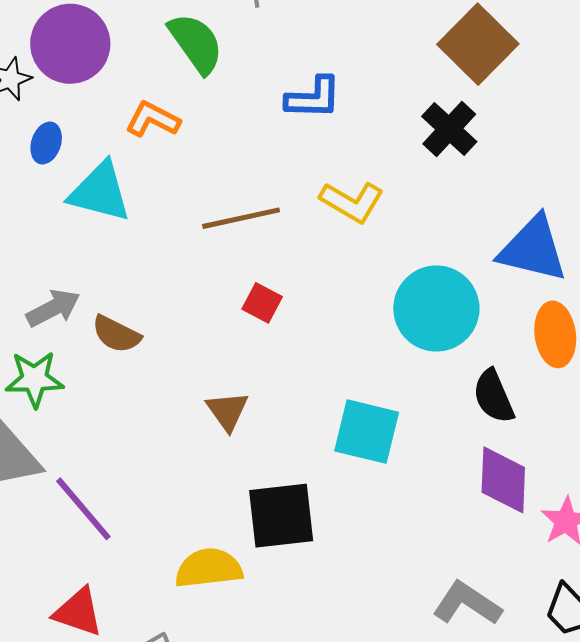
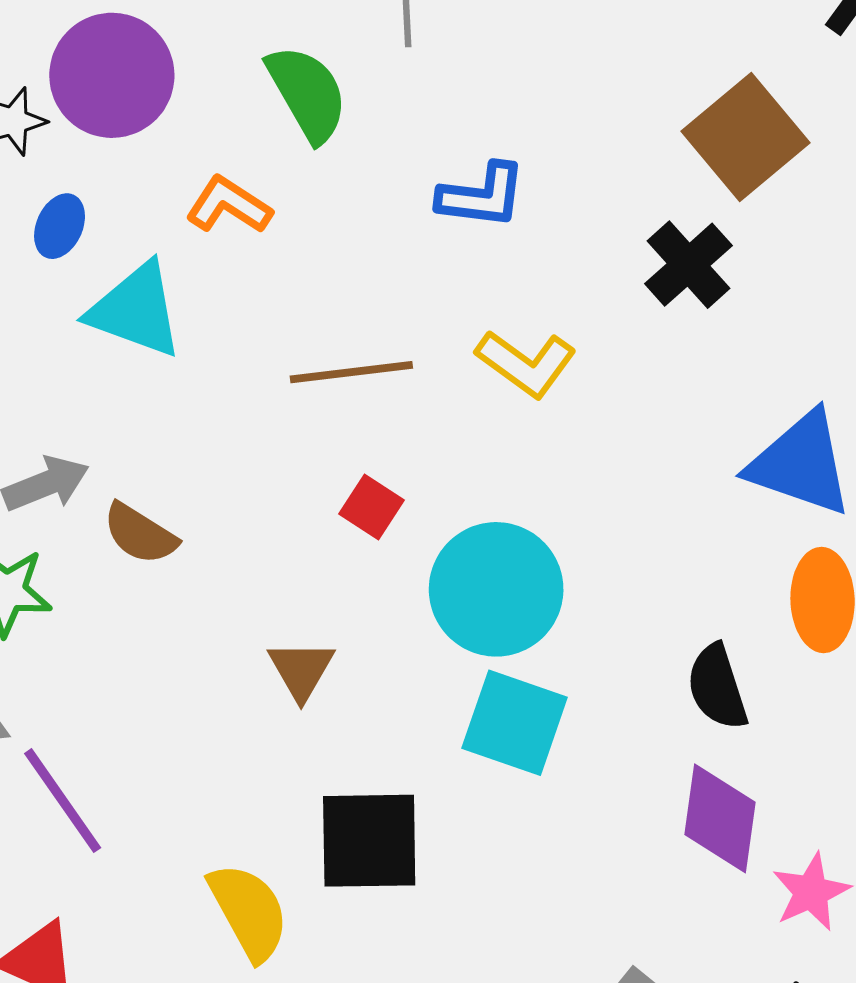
cyan circle: (436, 308) -> (496, 589), moved
yellow semicircle: (209, 568) -> (249, 912), turned 62

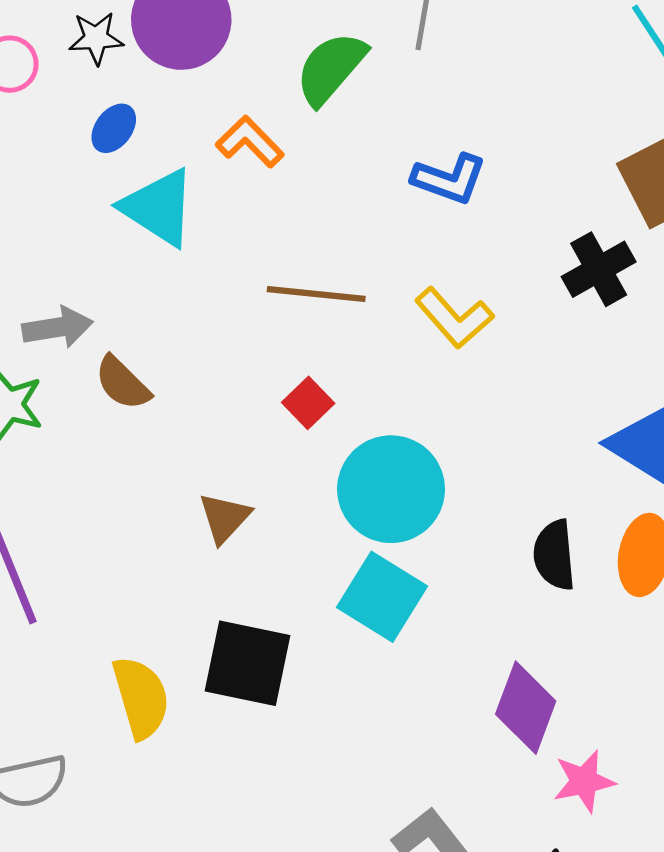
green semicircle: (307, 93) -> (331, 68), turned -122
black semicircle: (717, 687) -> (554, 555), moved

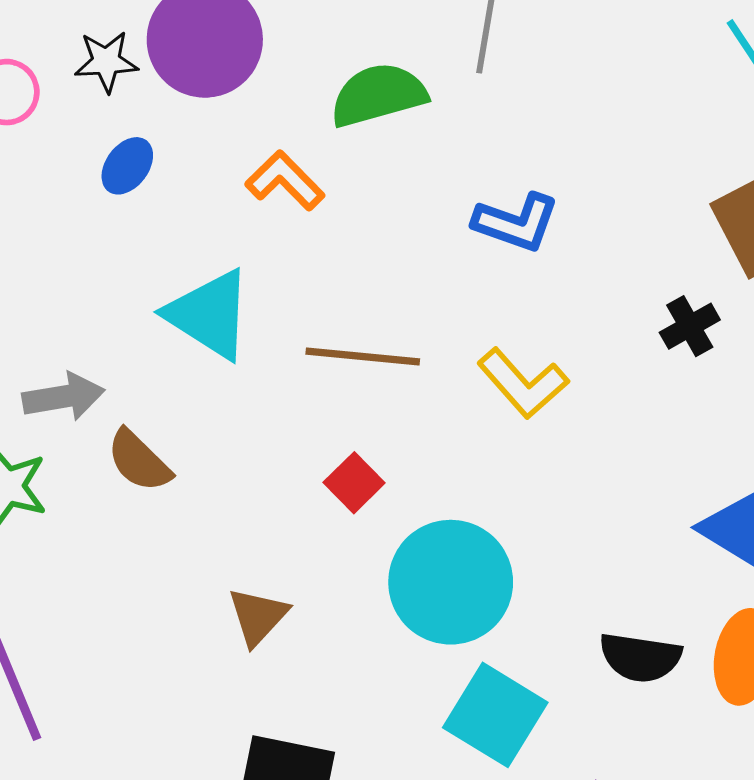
green semicircle: (331, 68) -> (378, 95), turned 34
cyan triangle: (159, 207) -> (209, 314), moved
black cross: (599, 269) -> (690, 326), size x0.7
black semicircle: (554, 555) -> (640, 657), turned -76
cyan square: (382, 597) -> (495, 715), moved

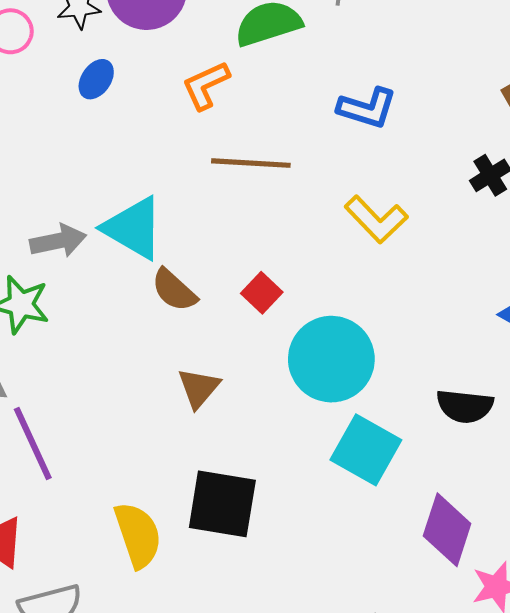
orange L-shape: (285, 181) -> (206, 85), turned -68
cyan triangle: (209, 314) -> (133, 228), moved
brown line: (363, 356) -> (251, 163), moved
brown semicircle: (139, 461) -> (174, 290), moved

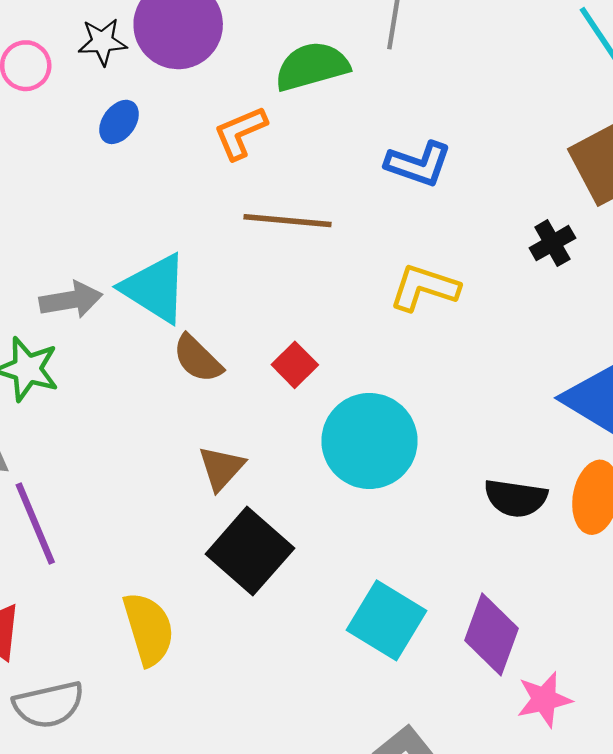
yellow L-shape: (376, 219) -> (424, 288), turned 150
cyan square: (366, 450) -> (386, 620), moved
black square: (222, 504) -> (250, 551), moved, turned 30

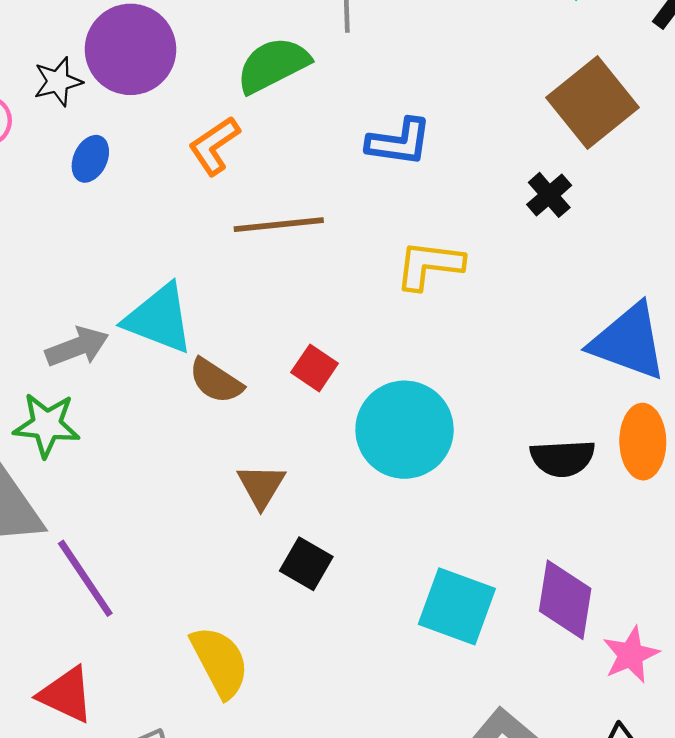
black square: (250, 551) -> (306, 564), size x0.6

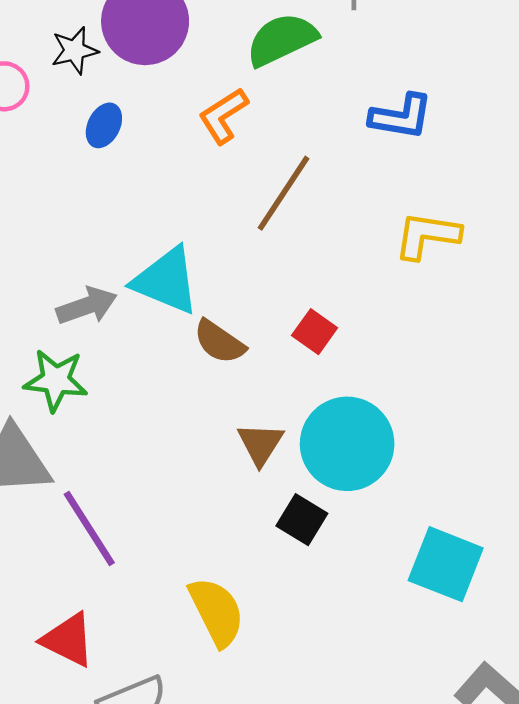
brown line: (279, 225) -> (283, 193), turned -52
cyan circle: (405, 430) -> (347, 444), moved

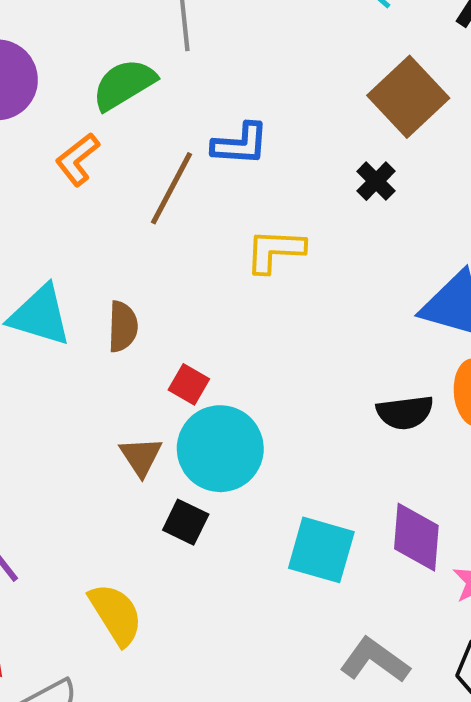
brown line: (283, 193) -> (172, 188), moved
red square: (315, 332) -> (189, 384), moved
brown semicircle: (219, 342) -> (123, 327), moved, turned -117

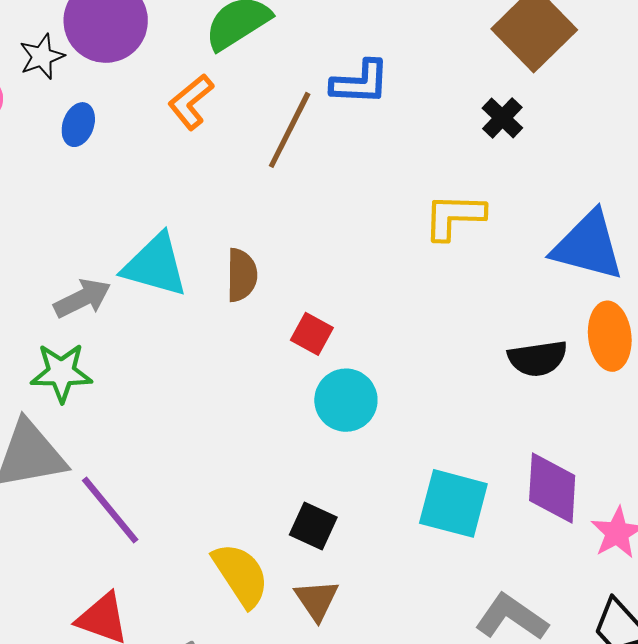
yellow L-shape: (275, 251) -> (454, 216), moved
cyan circle: (220, 449) -> (346, 400), size x0.7
brown triangle: (141, 456) -> (317, 600), moved
black square: (186, 522) -> (313, 526), moved

